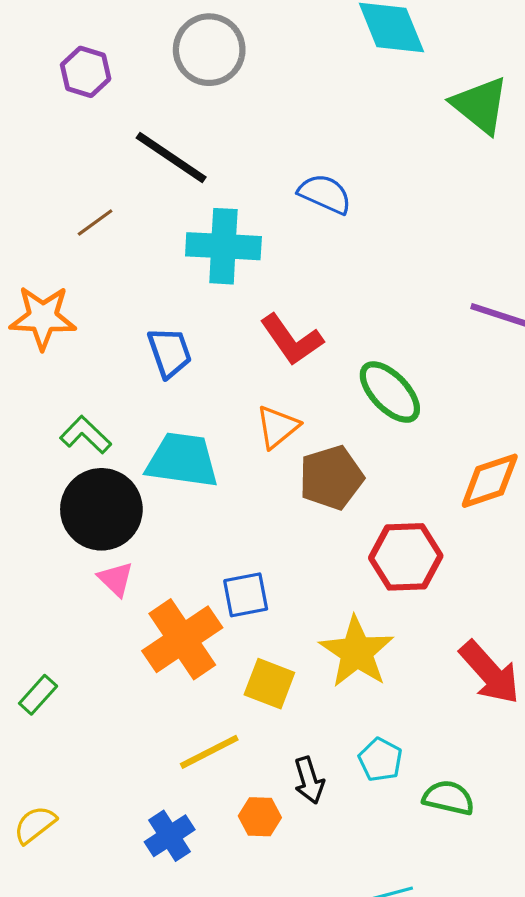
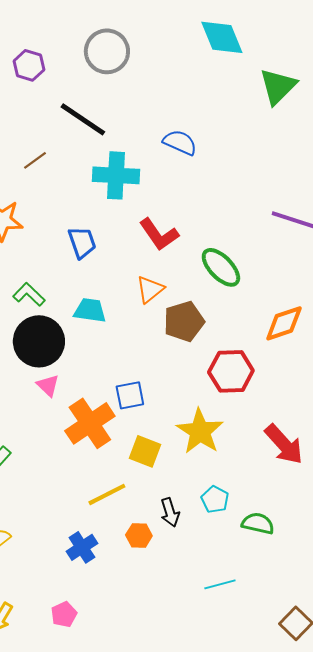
green triangle: (480, 105) -> (278, 86), turned 36
cyan trapezoid: (182, 460) -> (90, 310), size x0.7

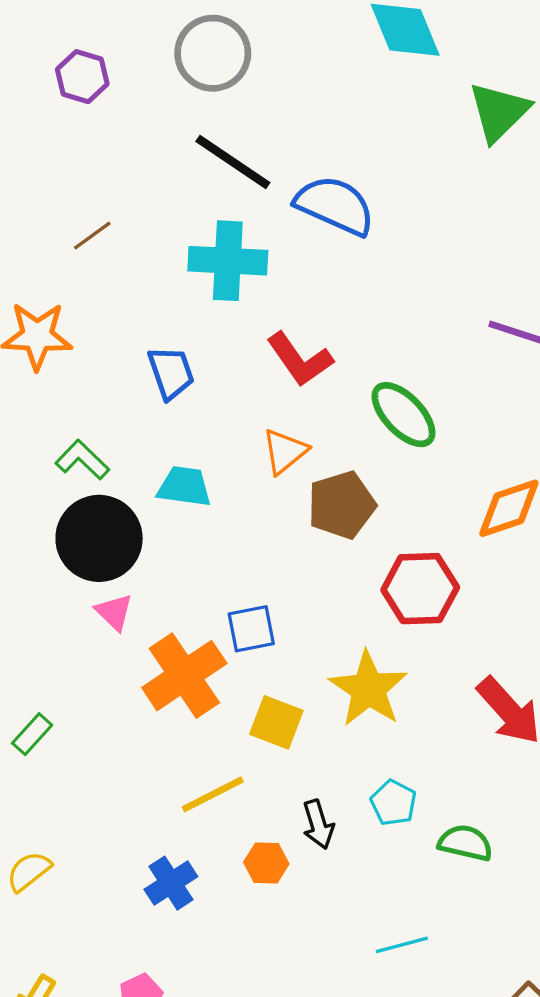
black line: (83, 119) -> (233, 162), moved
blue semicircle: (180, 142) -> (335, 205), size x1.4

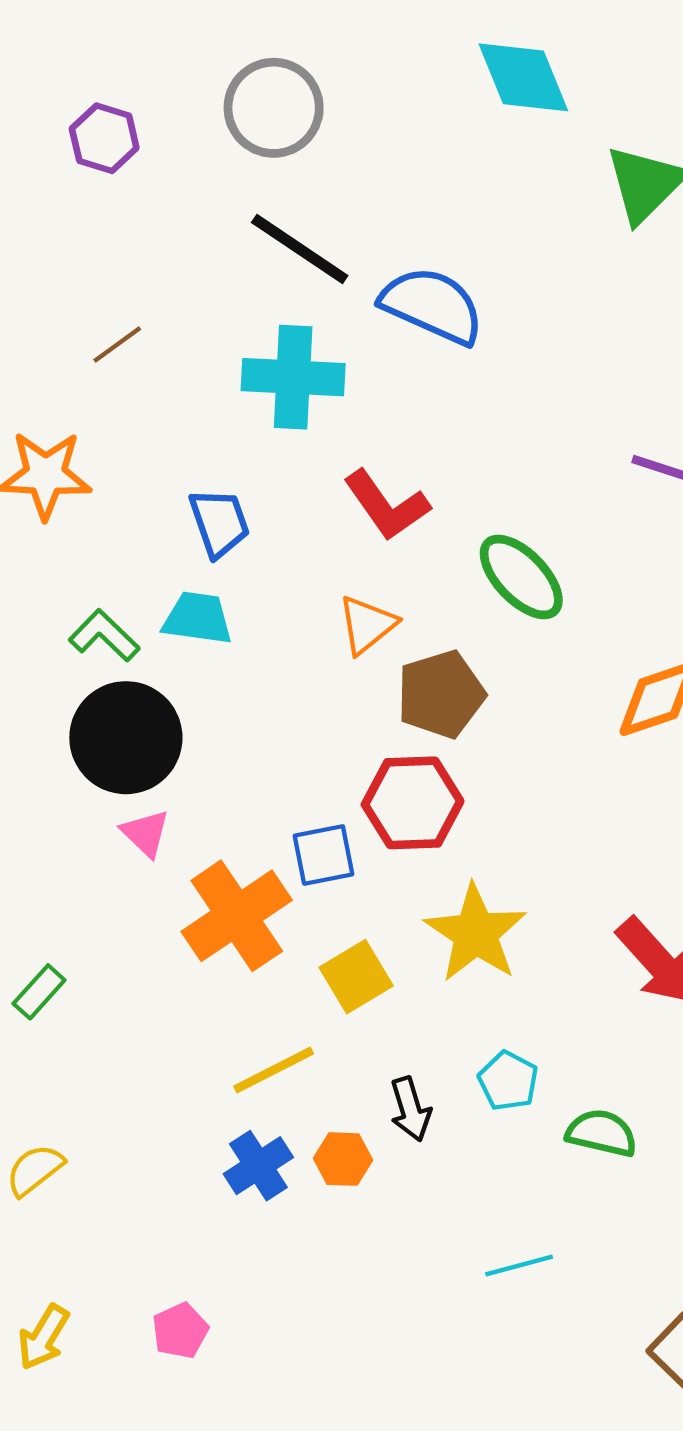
cyan trapezoid: (184, 487) -> (198, 618), moved
red hexagon: (420, 589) -> (413, 803), moved
yellow square: (276, 722) -> (356, 977), turned 38
blue cross: (171, 883) -> (258, 1166), moved

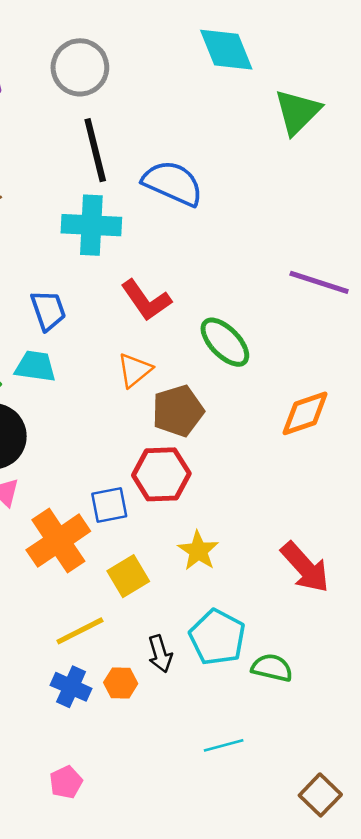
black line: (300, 249) -> (95, 150), turned 42
yellow star: (476, 933) -> (198, 551), size x0.7
cyan pentagon: (508, 1081) -> (217, 637), size x1.6
blue cross: (258, 1166) -> (71, 687), turned -33
pink pentagon: (180, 1331) -> (66, 782), moved

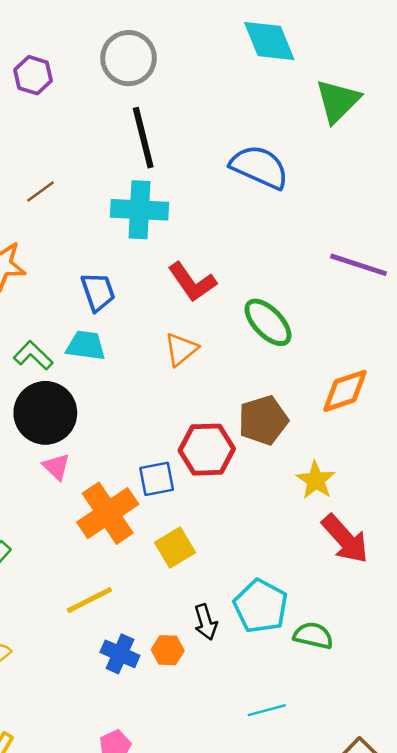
blue semicircle: (173, 183) -> (259, 167), moved
brown pentagon: (178, 411) -> (263, 420), moved
yellow star: (198, 551) -> (316, 480), moved
yellow line: (80, 631) -> (89, 600), moved

